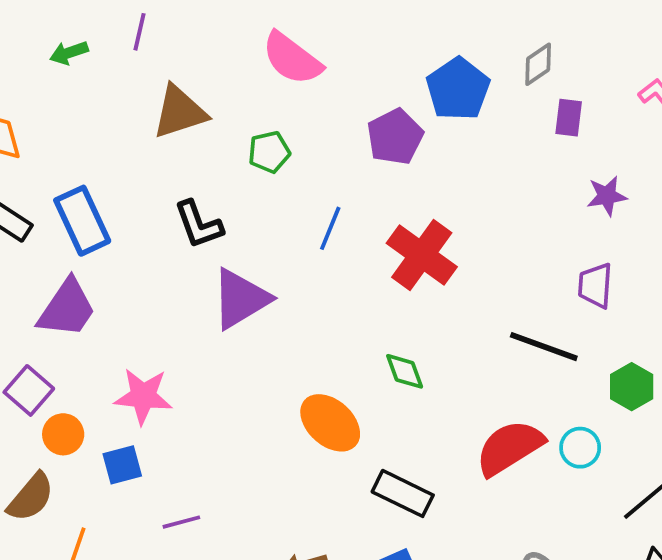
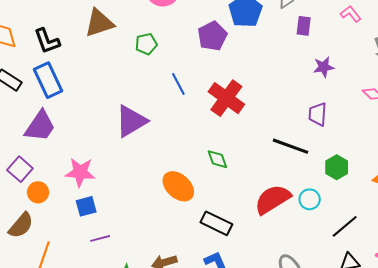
black L-shape: (199, 224) -> (47, 41), moved
blue line: (330, 228) -> (178, 84), turned -50
blue square: (122, 465) -> (86, 206), moved

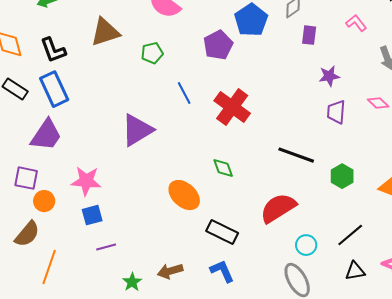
purple trapezoid: (318, 114) -> (336, 112), moved
purple square: (20, 169) -> (26, 178), turned -30
cyan circle: (310, 199) -> (306, 245), moved

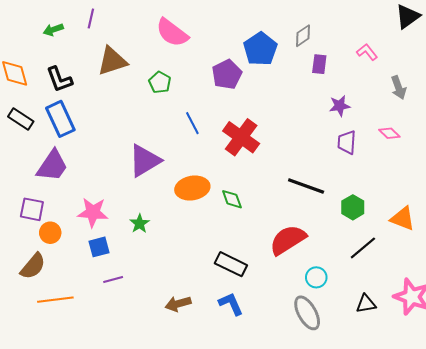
green pentagon: (152, 53) -> (160, 82), turned -30
orange ellipse: (184, 195) -> (192, 188), moved, turned -52
black line: (350, 235) -> (363, 248), moved
orange line: (49, 267) -> (55, 300), turned 64
green star: (132, 282) -> (140, 224), moved

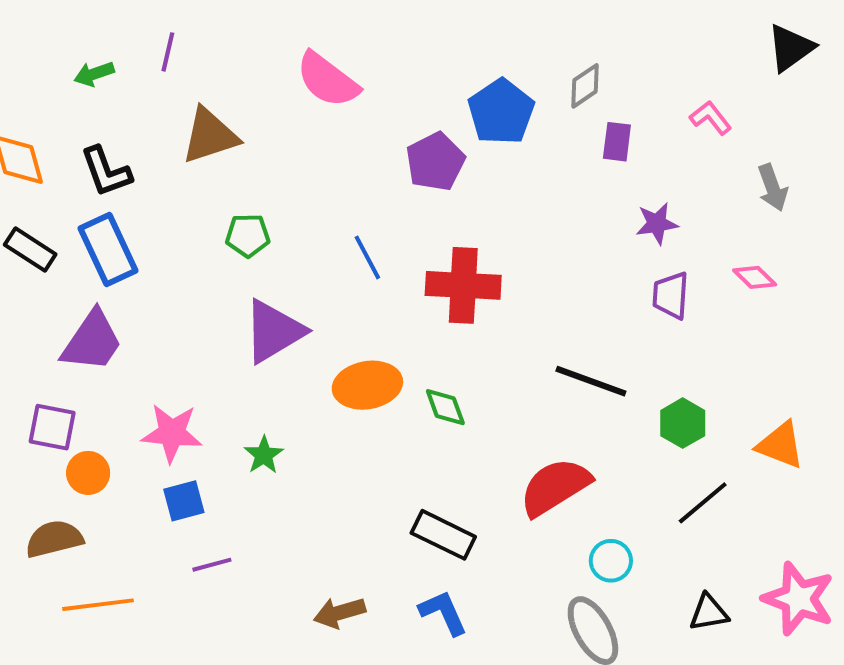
green pentagon: (160, 82) -> (248, 235), moved, turned -30
red cross: (241, 137) -> (463, 285), turned -33
brown semicircle: (33, 266) -> (54, 539), turned -144

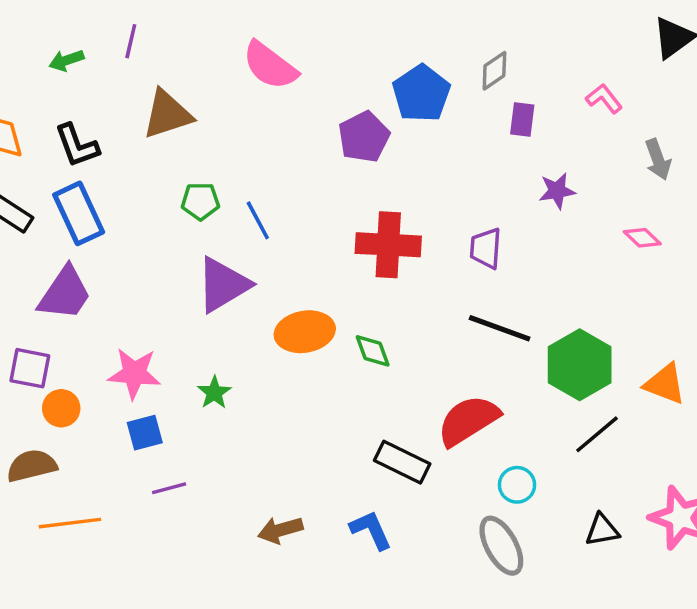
blue line: (367, 257) -> (258, 220), moved
purple trapezoid: (671, 295) -> (486, 248), moved
green hexagon: (683, 423) -> (580, 365), size x1.6
black rectangle: (443, 535) -> (402, 462), moved

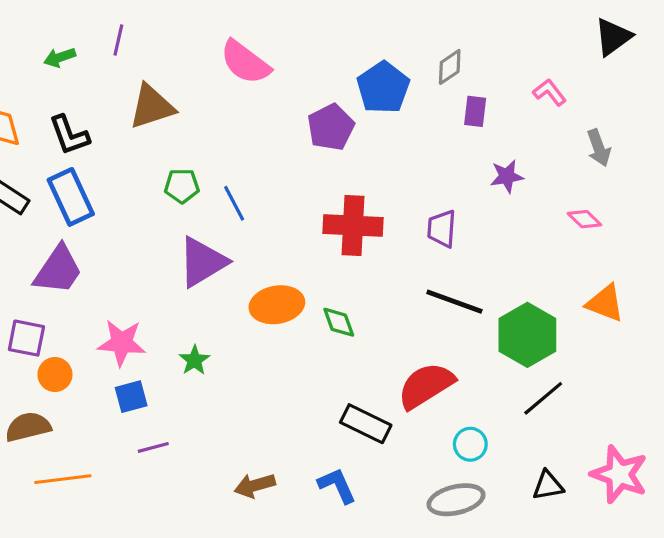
orange triangle: (665, 384) -> (605, 303), moved
gray ellipse: (501, 546) -> (456, 500), turned -74

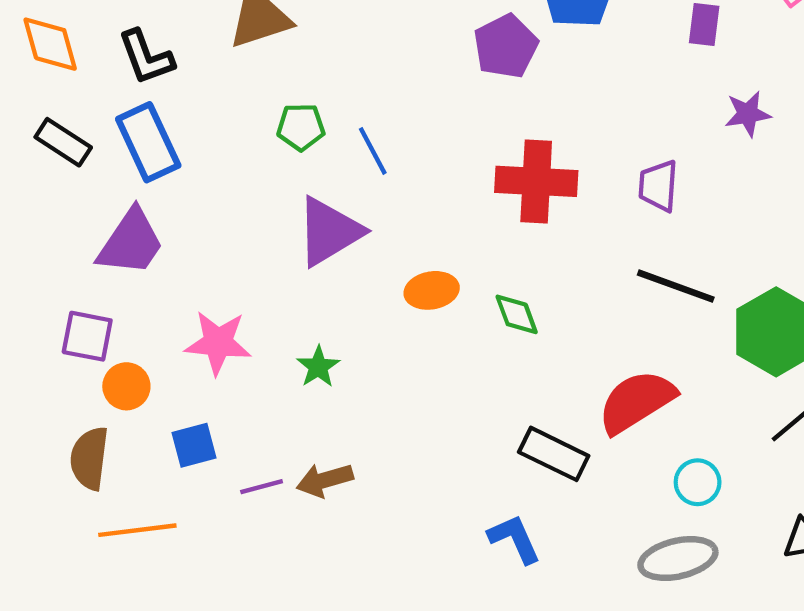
orange ellipse: (277, 305) -> (432, 290), size x0.7
blue square: (131, 397) -> (194, 445), moved
brown semicircle: (28, 427) -> (89, 458), turned -69
brown arrow: (255, 485) -> (325, 480), moved

